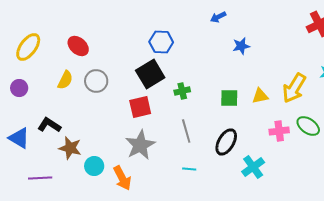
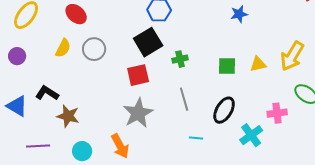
pink cross: (279, 131) -> (277, 113), moved
cyan circle: (94, 166) -> (82, 151), moved
cyan line: (189, 169) -> (196, 138), moved

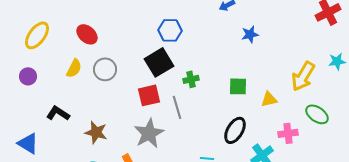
yellow triangle: (258, 64) -> (269, 99), moved
gray line: (184, 99) -> (177, 107), moved
blue triangle: (17, 106) -> (28, 143), moved
brown star: (68, 116) -> (96, 132), moved

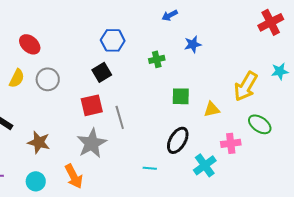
black square: (159, 62) -> (102, 72), size x0.7
green cross: (191, 79) -> (157, 59), moved

